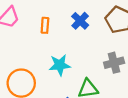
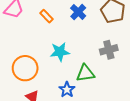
orange rectangle: (45, 25) -> (47, 16), turned -48

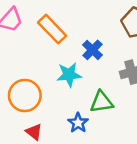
blue cross: (78, 12) -> (92, 50), moved
orange rectangle: (47, 16) -> (52, 29), size x1.6

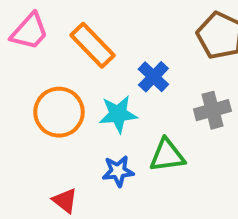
orange circle: (25, 95) -> (59, 112), moved
blue star: (78, 123) -> (118, 171), moved, turned 30

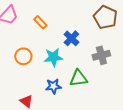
orange rectangle: (92, 45) -> (40, 22), size x0.6
orange circle: (59, 112) -> (23, 56), size x0.7

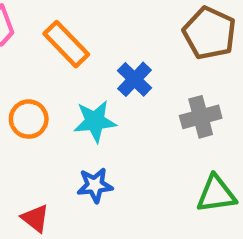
orange rectangle: (40, 22) -> (66, 44), size x1.5
green triangle: (78, 78) -> (216, 194), moved

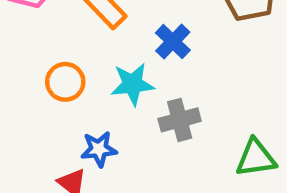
gray cross: (201, 117) -> (180, 120), moved
blue star: (95, 185) -> (99, 149), moved

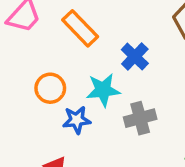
blue star: (99, 149) -> (77, 120), moved

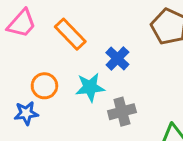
blue star: (77, 120) -> (26, 113), moved

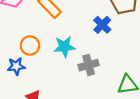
blue cross: (117, 58) -> (102, 25), moved

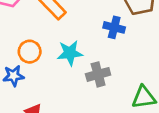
blue cross: (102, 25) -> (114, 27), turned -30

